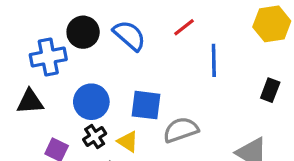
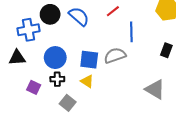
gray semicircle: (181, 130) -> (115, 55), moved
black cross: (95, 136) -> (57, 79), turned 32
yellow triangle: (128, 141) -> (87, 81), moved

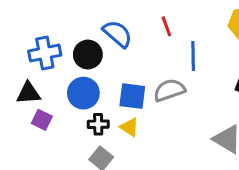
red line: (113, 11) -> (166, 26), turned -72
black circle: (50, 14) -> (88, 55), moved
black cross: (57, 79) -> (98, 124), moved
purple square: (34, 87) -> (42, 120), moved

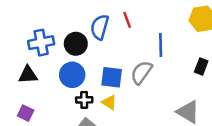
red line: (166, 26) -> (127, 20), moved
blue semicircle: (117, 34) -> (100, 27), turned -115
gray semicircle: (169, 90) -> (141, 72), turned -35
purple square: (42, 120) -> (26, 113), moved

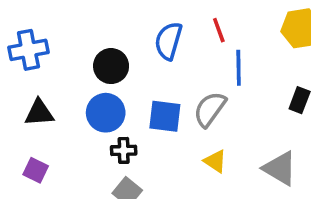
red line: (127, 20) -> (219, 30), moved
blue semicircle: (100, 27) -> (169, 41), moved
blue cross: (41, 43) -> (28, 50), moved
yellow triangle: (109, 102) -> (215, 161), moved

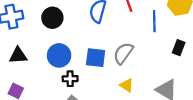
black circle: (111, 66) -> (52, 18), moved
blue line: (239, 68) -> (154, 21), moved

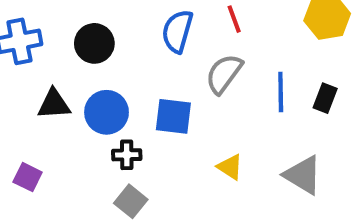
blue line: (154, 21) -> (281, 92), moved
gray semicircle: (123, 53) -> (224, 74), moved
black triangle: (18, 55) -> (54, 104), moved

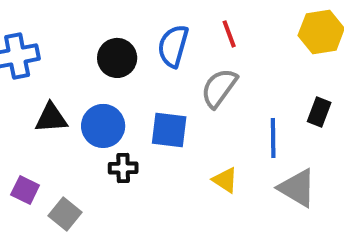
black circle: (94, 43) -> (117, 58), moved
blue line: (281, 92) -> (273, 138), moved
gray square: (131, 201) -> (65, 214), moved

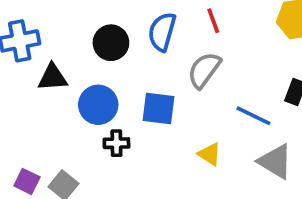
black triangle: (51, 118) -> (53, 77), moved
blue line: (273, 138) -> (253, 116), turned -63
purple square: (25, 190) -> (27, 181), moved

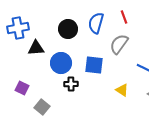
purple square: (27, 181) -> (22, 88), moved

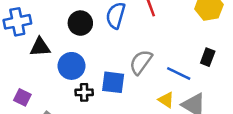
gray semicircle: (119, 44) -> (141, 62), moved
blue square: (94, 65) -> (113, 82), moved
yellow triangle: (122, 90) -> (166, 100), moved

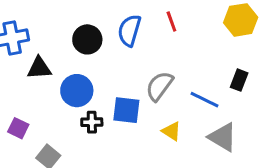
yellow triangle: (166, 100) -> (171, 131), moved

